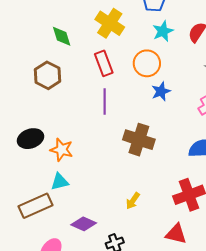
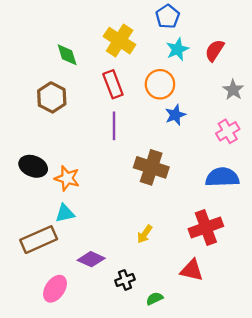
black ellipse: (30, 139) -> (33, 166), turned 40

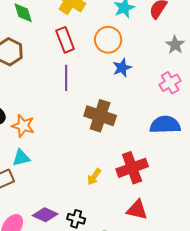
red cross: (206, 227) -> (132, 168), moved
purple diamond: (91, 259) -> (45, 215), moved
black cross: (125, 280) -> (76, 219), turned 36

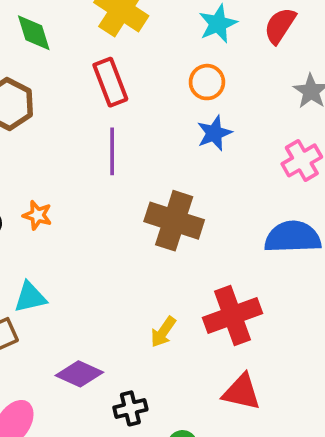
orange circle: (108, 40) -> (207, 82), moved, size x0.7
orange star: (23, 126) -> (37, 215), moved, size x0.7
purple diamond: (45, 215) -> (79, 374), moved
black cross: (76, 219) -> (130, 408), turned -30

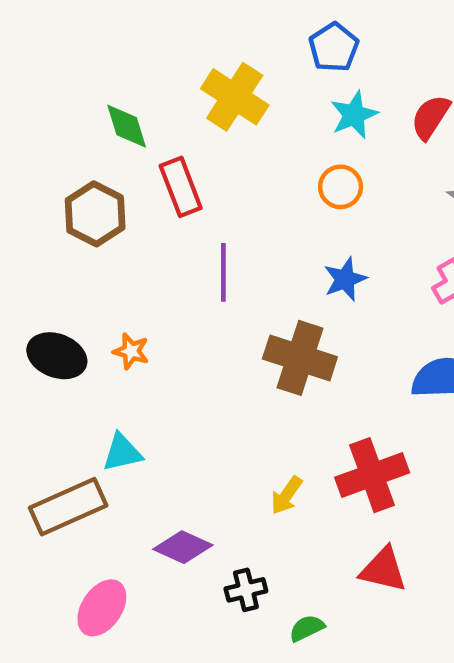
red rectangle: (110, 82) -> (181, 187), moved
blue star: (214, 133) -> (345, 279), moved

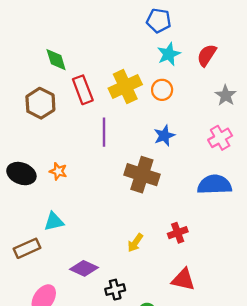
blue pentagon: (334, 47) -> (159, 21), turned -30
yellow cross: (235, 97) -> (125, 86), moved, turned 32
red cross: (372, 475) -> (178, 233), size x0.6
brown rectangle: (68, 507) -> (27, 248), size x0.7

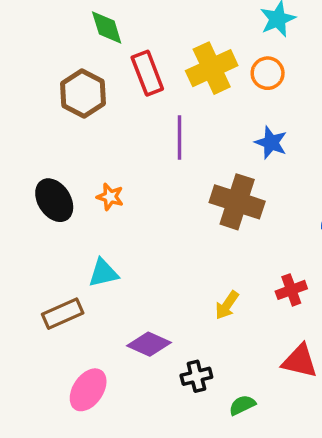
blue star: (164, 136) -> (271, 143), turned -30
black ellipse: (21, 174) -> (54, 200), turned 36

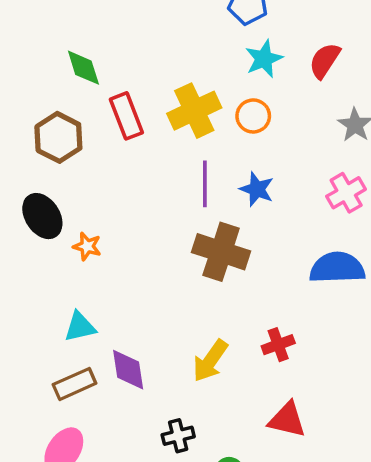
purple line: (180, 138) -> (205, 184), moved
black ellipse: (54, 200) -> (42, 216), moved
yellow arrow: (227, 305) -> (210, 361), size x1.4
brown rectangle: (63, 314) -> (75, 384), moved
purple diamond: (149, 344) -> (128, 370), moved, turned 57

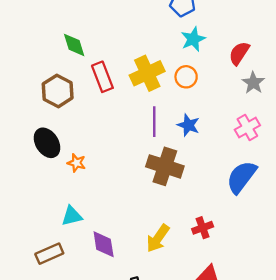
red semicircle: (325, 61) -> (239, 53), moved
blue semicircle: (337, 268) -> (241, 177), turned -51
brown rectangle: (75, 384) -> (49, 254), moved

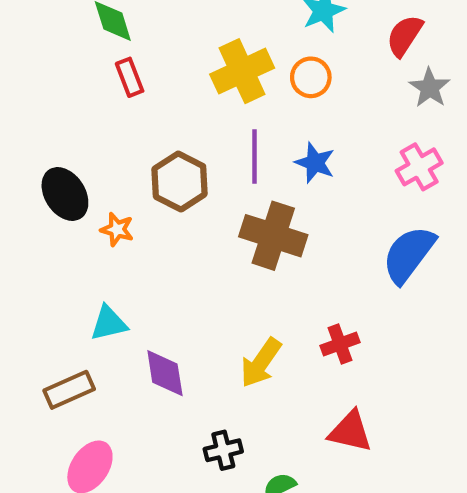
red rectangle: (102, 77) -> (130, 77), moved, size x0.7
brown hexagon: (58, 91) -> (180, 181), moved

